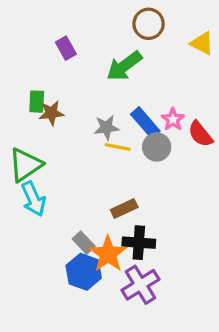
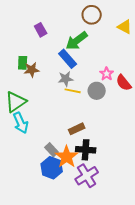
blue rectangle: (145, 123) -> (68, 59), moved

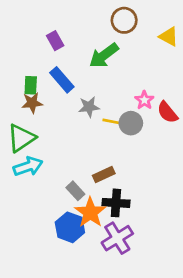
blue rectangle: (68, 59) -> (62, 80), moved
brown star: (32, 70) -> (32, 103), moved
yellow line: (73, 91) -> (113, 122), moved
cyan arrow: (21, 123) -> (28, 166), turned -85
gray rectangle: (52, 150) -> (75, 191), moved

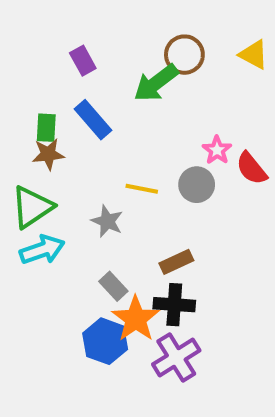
brown circle: (124, 20) -> (184, 55), moved
gray star: (89, 107) -> (107, 221), moved, turned 30
yellow line: (113, 122) -> (142, 189), moved
brown rectangle: (104, 175) -> (176, 262), moved

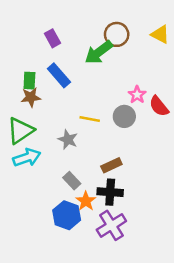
orange star: (136, 319) -> (86, 201), size x0.7

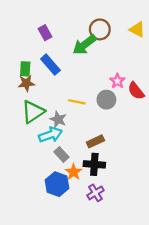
green triangle: (20, 131) -> (33, 112), moved
cyan arrow: (27, 157) -> (50, 135), moved
purple cross: (111, 225) -> (95, 193), size x0.7

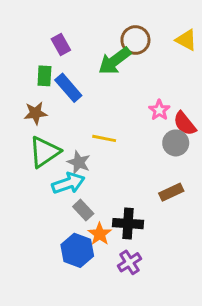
green rectangle: (25, 69) -> (44, 76), moved
gray circle: (106, 100) -> (176, 143), moved
brown rectangle: (95, 141) -> (171, 192), moved

